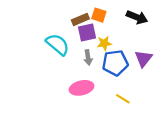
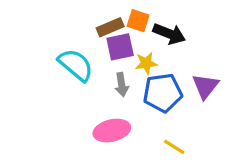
black arrow: (137, 17) -> (169, 34), moved

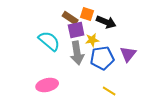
brown rectangle: (110, 27) -> (70, 18), turned 56
gray arrow: (122, 85) -> (77, 53), size x1.6
pink ellipse: (112, 131) -> (47, 85), moved

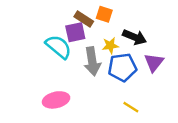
black arrow: (106, 22) -> (135, 37), moved
purple square: (76, 30) -> (75, 32), moved

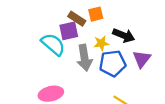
orange square: (104, 14) -> (96, 14), turned -32

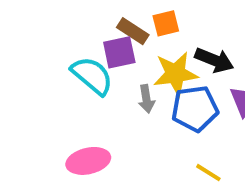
yellow star: (101, 43) -> (175, 74), size x1.6
gray arrow: (85, 58) -> (146, 99), size x0.6

